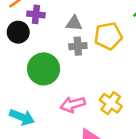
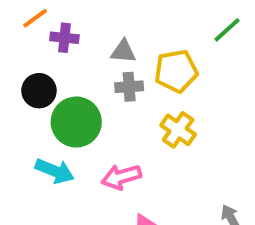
black circle: (18, 32) -> (39, 91), moved
yellow cross: (111, 103) -> (178, 130), moved
cyan arrow: (22, 117) -> (55, 171), moved

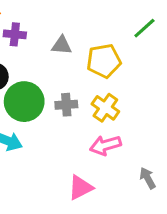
gray cross: (129, 87) -> (66, 105), moved
pink arrow: (121, 177) -> (105, 145), moved

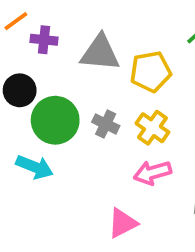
gray triangle: (62, 45) -> (100, 53), size x1.6
gray cross: (66, 105) -> (106, 124), turned 30

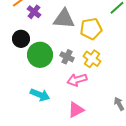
purple cross: (44, 40) -> (34, 12), turned 32
cyan arrow: (35, 167) -> (40, 95), moved
pink arrow: (152, 173) -> (77, 80), moved

